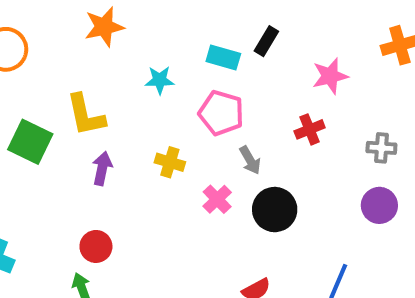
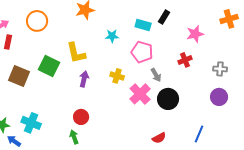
pink cross: (217, 199) -> (140, 94), size x1.5

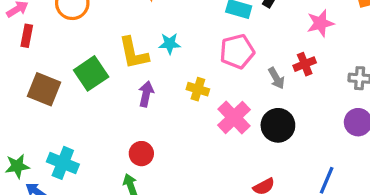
cyan star: (112, 36) -> (170, 44), moved
pink pentagon: (142, 52) -> (237, 51), turned -30
green square: (49, 66) -> (91, 73), turned 30
gray arrow: (156, 75) -> (276, 78), moved

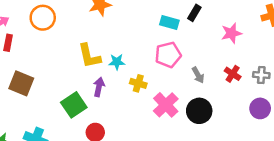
cyan star: (170, 44) -> (117, 62), moved
red cross: (305, 64) -> (233, 74), moved, turned -35
green square: (91, 73) -> (74, 105), moved

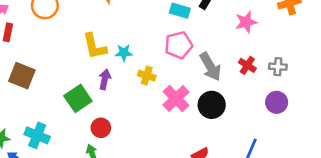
gray arrow: (198, 75) -> (210, 67), size x1.6

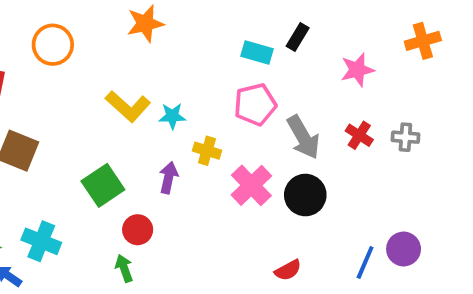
yellow L-shape: (94, 46) -> (128, 106), turned -36
purple arrow: (105, 79) -> (168, 178), moved
purple circle: (277, 102) -> (404, 249), moved

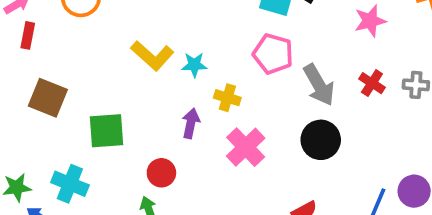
pink pentagon: (255, 104) -> (273, 54), turned 30
green square: (103, 185) -> (106, 131), moved, turned 30
pink cross: (251, 185) -> (246, 147), moved

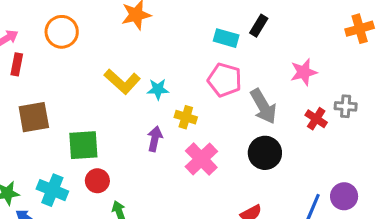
pink star: (370, 21) -> (304, 72), moved
red cross: (372, 83) -> (316, 119), moved
brown square: (48, 98) -> (34, 117), turned -32
red circle: (161, 173) -> (97, 181), moved

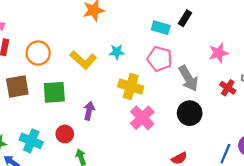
orange circle: (62, 32) -> (38, 53), moved
cyan star: (158, 89) -> (117, 52), moved
yellow cross: (186, 117) -> (131, 87), size x1.5
purple arrow: (155, 139) -> (89, 111), moved
green square: (83, 145) -> (54, 92), moved

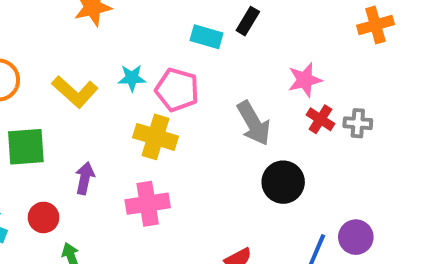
pink pentagon: (160, 59) -> (177, 90), moved
red cross: (228, 88) -> (320, 119), moved
black circle: (190, 113) -> (283, 182), moved
pink cross: (142, 118) -> (148, 204), moved, turned 35

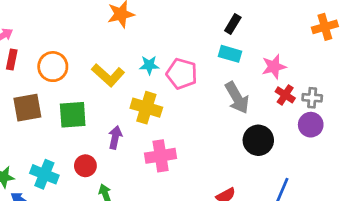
cyan rectangle: (207, 37) -> (230, 54), moved
yellow cross: (155, 137) -> (146, 108), moved
purple circle: (356, 237) -> (311, 125), moved

